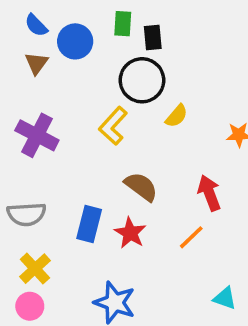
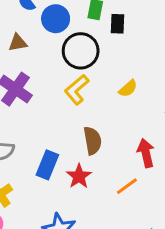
brown triangle: (36, 63) -> (18, 43), moved, turned 36
black circle: (142, 80) -> (81, 51), moved
brown semicircle: (141, 187) -> (93, 141), turned 36

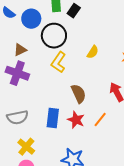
black rectangle: (118, 24) -> (74, 11), turned 48
brown triangle: (18, 43) -> (20, 50), moved
orange line: (127, 186) -> (100, 120), moved

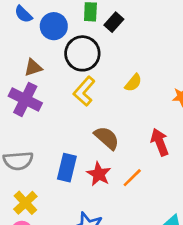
brown semicircle: (79, 94) -> (107, 138), turned -30

